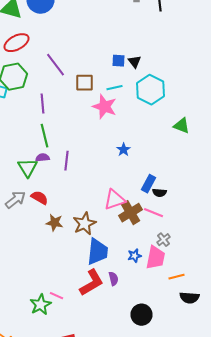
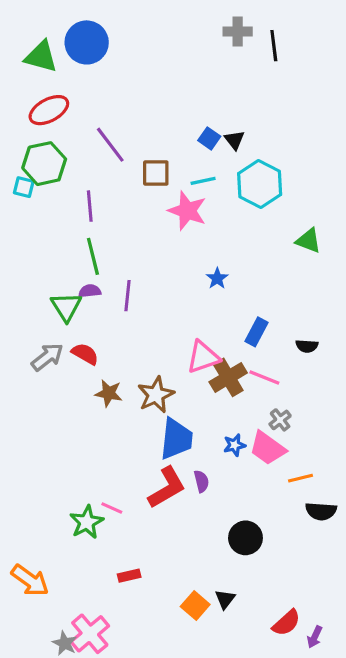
blue square: (118, 61) -> (209, 138), turned 32
black semicircle: (160, 193) -> (307, 346), moved
pink trapezoid: (156, 258) -> (268, 448), turned 115

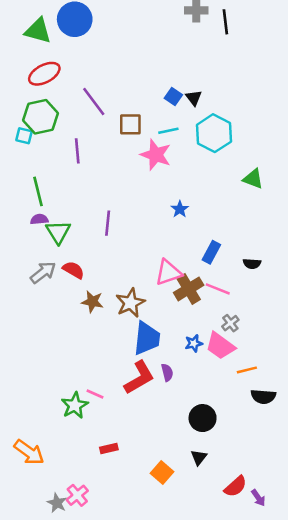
green line: (93, 256) -> (38, 191), moved
purple semicircle: (90, 291) -> (39, 219), moved
black triangle: (225, 599) -> (199, 457), moved
pink cross: (90, 634) -> (77, 495), size x0.7
purple arrow: (315, 637) -> (258, 498), turned -60

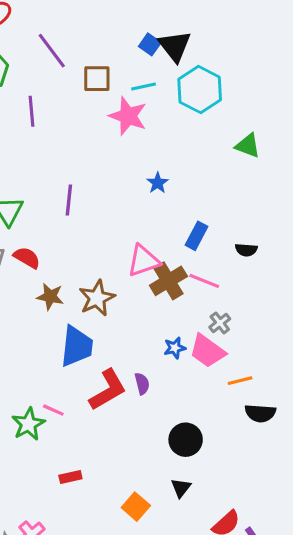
black triangle: (194, 98) -> (175, 46), size x1.6
blue trapezoid: (147, 338) -> (77, 346), moved

